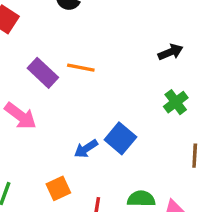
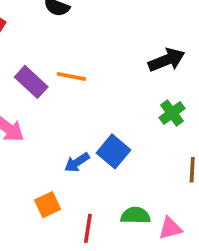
black arrow: (171, 52) -> (167, 60), size x1.4

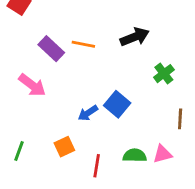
black arrow: (167, 60) -> (135, 37), moved
pink triangle: (170, 228) -> (162, 154), moved

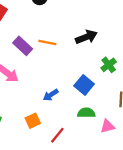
blue square: (117, 104) -> (84, 85), moved
green semicircle: (135, 155) -> (86, 113), moved
red line: (97, 166) -> (57, 135), turned 30

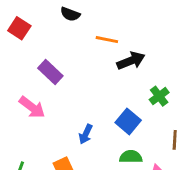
orange line: (47, 43) -> (107, 40), moved
blue arrow: (51, 95) -> (86, 134), turned -32

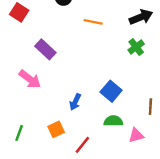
black arrow: (131, 61) -> (141, 17), moved
green cross: (159, 96) -> (136, 47), moved

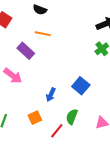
orange line: (93, 22) -> (43, 34), moved
green semicircle: (113, 121) -> (72, 117), moved, turned -70

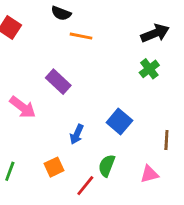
orange line: (43, 34) -> (81, 36), moved
purple rectangle: (26, 51) -> (58, 82), moved

